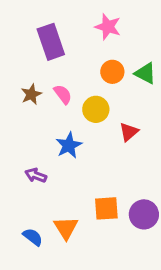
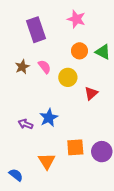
blue star: (69, 145) -> (49, 118), moved
blue semicircle: (33, 237) -> (16, 175), moved

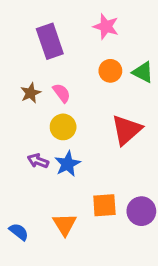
yellow circle: (68, 77) -> (63, 127), moved
red triangle: (91, 93) -> (127, 130), size x1.6
purple arrow: (25, 124) -> (38, 161), moved
blue semicircle: (16, 175) -> (19, 232), moved

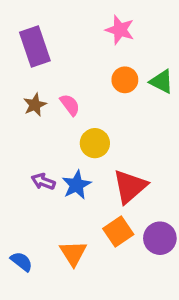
purple rectangle: (50, 41) -> (35, 46), moved
yellow circle: (63, 127) -> (95, 143), moved
red triangle: (127, 130) -> (130, 187), moved
orange square: (104, 205) -> (118, 232), turned -30

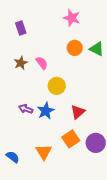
purple rectangle: (35, 46) -> (21, 28), size x0.6
red triangle: (130, 187) -> (78, 112), size x0.7

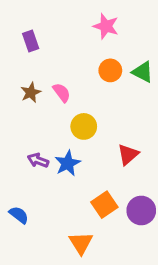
red triangle: (78, 112) -> (128, 154), moved
orange triangle: (44, 152) -> (81, 243), moved
blue semicircle: (13, 157) -> (19, 215), moved

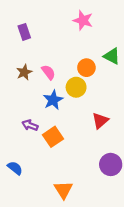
orange circle: (110, 70) -> (86, 68), moved
yellow circle: (84, 126) -> (76, 87), moved
blue star: (68, 163) -> (53, 100), moved
orange square: (104, 205) -> (53, 137), moved

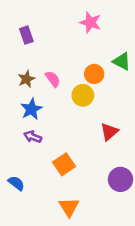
blue star: (53, 100) -> (31, 109), moved
orange square: (53, 137) -> (64, 164), moved

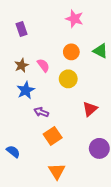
orange circle: (94, 74) -> (71, 52), moved
purple arrow: (33, 137) -> (41, 112), moved

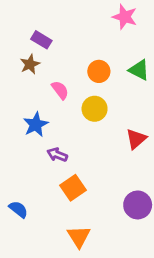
pink star: (74, 19) -> (125, 17), moved
purple rectangle: (21, 29) -> (41, 40), moved, turned -40
brown star: (21, 65) -> (30, 64), moved
red triangle: (90, 109) -> (136, 139), moved

